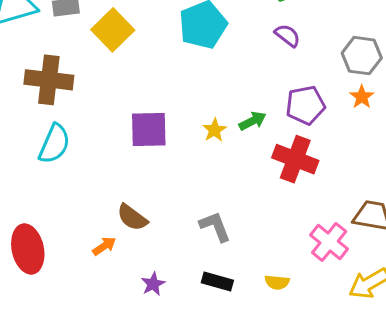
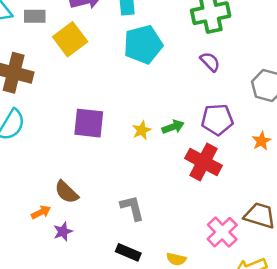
orange star: (362, 97) -> (261, 141), moved
purple star: (153, 284) -> (63, 232), moved

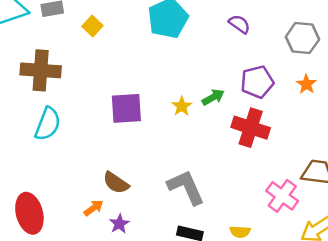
yellow square: (70, 39) -> (92, 26), size x0.6
orange star: (261, 141) -> (306, 84), moved
gray L-shape: (132, 208) -> (186, 187), size x1.4

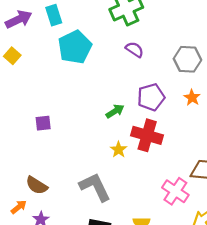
yellow star: (182, 106) -> (119, 150), moved
purple square: (126, 108) -> (43, 123), size x0.6

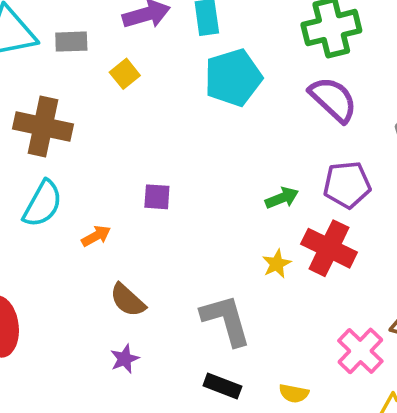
purple semicircle: (135, 50) -> (333, 99), size x1.6
orange arrow: (19, 207) -> (96, 236), moved

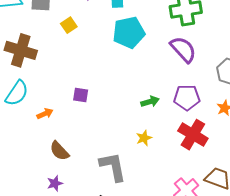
red cross: (329, 248) -> (193, 135), moved

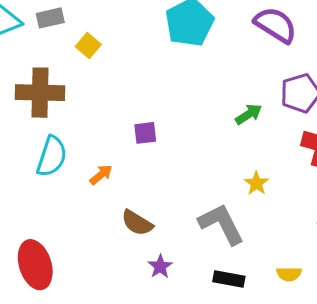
yellow square: (69, 25) -> (88, 46), moved
yellow star: (144, 138) -> (256, 183), moved
purple star: (55, 183) -> (160, 266), moved

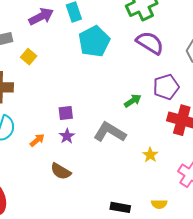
yellow star: (256, 183) -> (150, 155), moved
gray L-shape: (221, 224) -> (110, 132), moved, turned -32
purple star: (160, 266) -> (67, 136), moved

